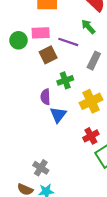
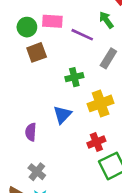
brown square: (48, 55) -> (37, 52), moved
purple semicircle: (45, 97) -> (31, 132), moved

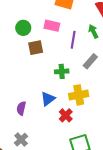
green circle: (27, 27) -> (23, 28), moved
purple line: (82, 35) -> (73, 40), turned 66
red cross: (96, 142) -> (66, 115), moved, turned -32

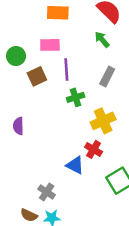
purple line: (73, 40) -> (66, 70), moved
blue triangle: (48, 99) -> (75, 165), moved, turned -42
purple semicircle: (21, 108) -> (18, 126), moved

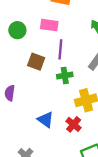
brown square: (37, 76) -> (36, 62), moved, turned 36
blue triangle: (75, 165) -> (46, 120), moved

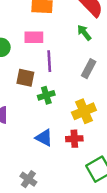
green cross: (65, 75) -> (46, 95), moved
red cross: (74, 124) -> (74, 139), turned -35

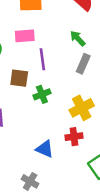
green arrow: (84, 33) -> (78, 38), moved
blue triangle: (44, 138) -> (45, 149), moved

